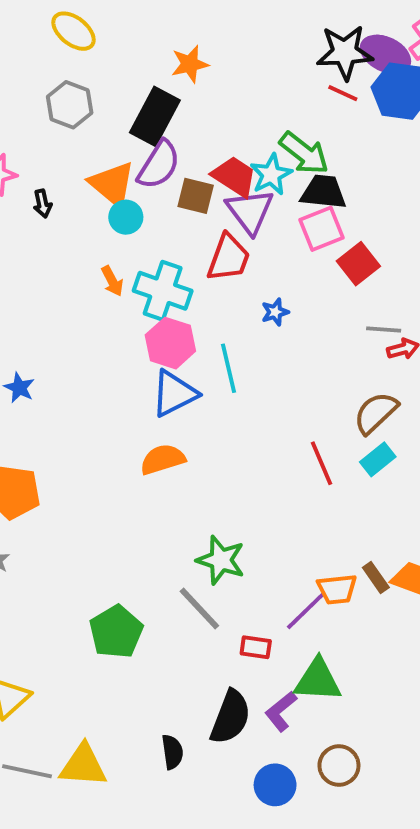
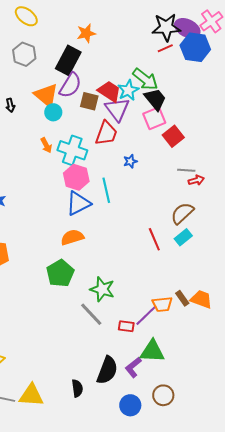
red line: (343, 93) -> (165, 48), turned -49
black trapezoid: (323, 192) -> (155, 99), turned 45
green pentagon: (116, 632) -> (60, 273), moved
red rectangle: (256, 647) -> (126, 326), moved

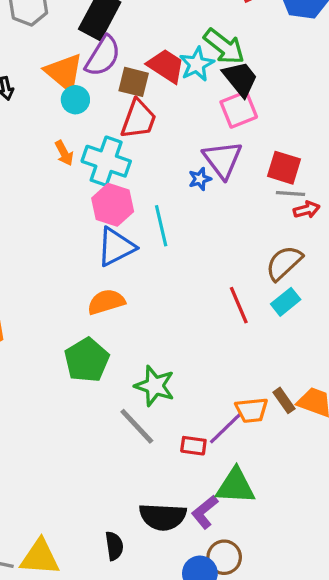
purple triangle: (117, 109) -> (223, 160), moved
red trapezoid: (106, 133) -> (138, 119), moved
red square: (173, 136) -> (284, 168), moved, turned -35
black semicircle: (107, 370) -> (163, 517), turned 72
brown circle: (163, 395) -> (224, 557), moved

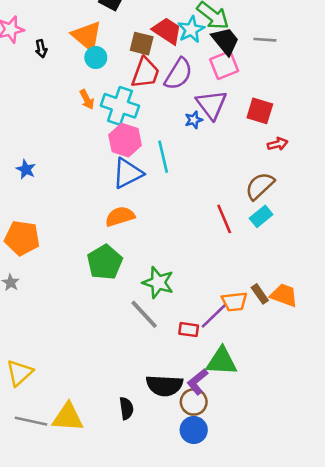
purple semicircle: (103, 56) -> (178, 74), moved
gray line: (290, 194) -> (265, 40), moved
brown circle: (224, 557) -> (194, 402), moved

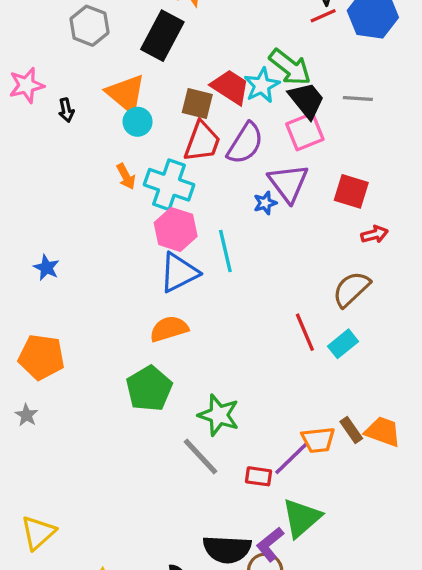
cyan rectangle: (261, 216) -> (343, 344), moved
green triangle: (222, 361) -> (302, 518), turned -44

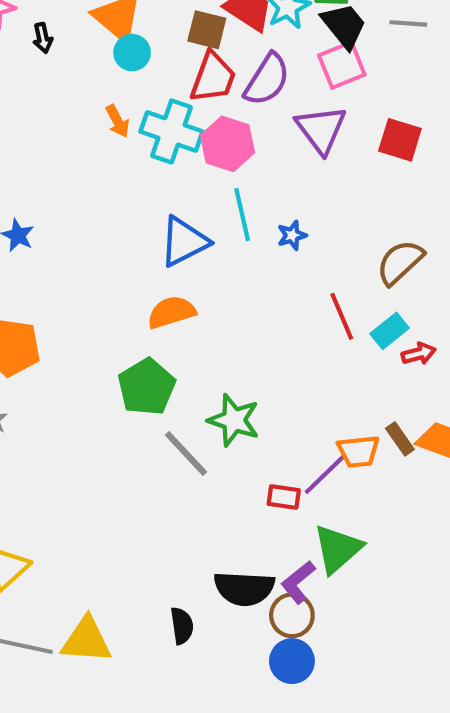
blue star: (265, 203) -> (292, 235), moved
pink hexagon: (176, 229) -> (228, 144), moved
red arrow: (374, 234) -> (419, 354), moved
gray line: (200, 456) -> (186, 453), moved

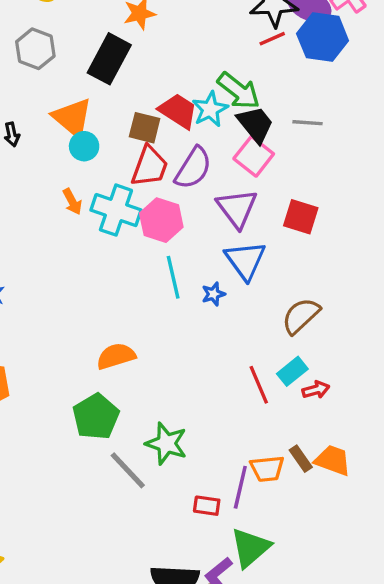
pink square: (342, 65) -> (254, 156), turned -30
blue triangle: (184, 242) -> (245, 260), moved, turned -39
red line: (342, 316) -> (259, 385), moved
purple line: (325, 474) -> (240, 487), turned -33

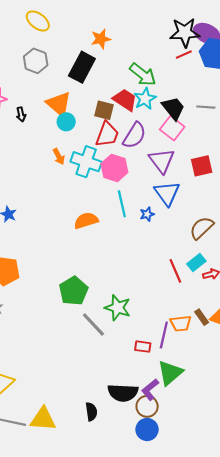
green arrow: (239, 91) -> (143, 75), moved
red square: (301, 217) -> (202, 166), turned -30
orange semicircle: (116, 356) -> (86, 221), moved

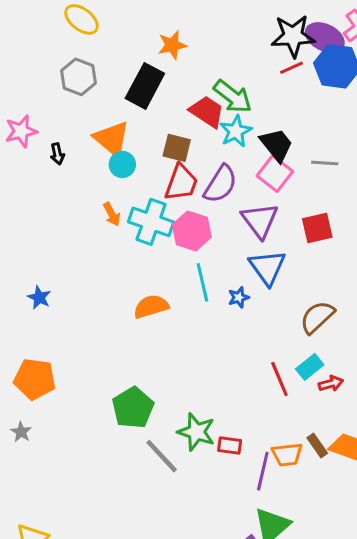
red trapezoid: (125, 100) -> (207, 112), moved
gray line: (206, 107) -> (325, 163), moved
red rectangle: (143, 347) -> (230, 446), moved

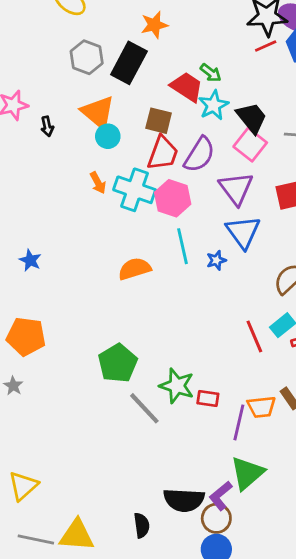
gray hexagon: (79, 77) -> (87, 57), moved
green arrow: (233, 96) -> (211, 73), size x0.6

